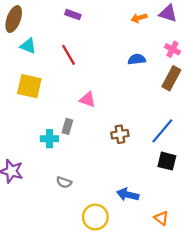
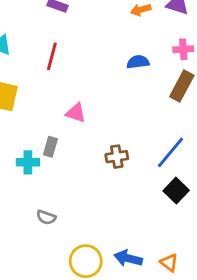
pink cross: (172, 49) -> (183, 49), turned -32
red line: (68, 55) -> (52, 56), turned 45
black square: (167, 161) -> (176, 191), turned 30
blue arrow: (128, 195) -> (128, 258), moved

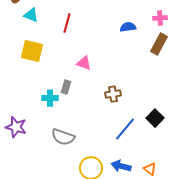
blue line: (170, 152) -> (125, 129), moved
gray semicircle: (46, 217) -> (63, 137), size x1.6

